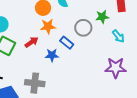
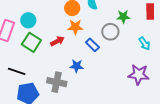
green star: (102, 17) -> (123, 17), moved
blue star: (52, 55) -> (77, 66), moved

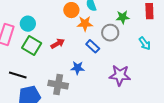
orange star: (75, 27) -> (85, 24), moved
purple star: (139, 75) -> (120, 75), moved

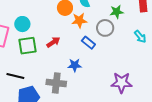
green square: (32, 46) -> (27, 46), turned -36
purple star: (120, 75) -> (122, 83), moved

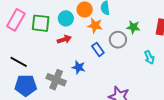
cyan circle: (22, 24) -> (66, 18), moved
green square: (27, 46) -> (41, 23), moved

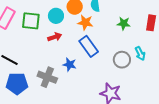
gray circle: (118, 40) -> (122, 60), moved
blue rectangle: (98, 49) -> (89, 46), size x1.5

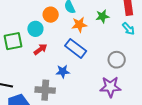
orange star: (85, 22) -> (79, 25), moved
cyan arrow: (140, 53) -> (128, 29), moved
gray circle: (122, 60) -> (117, 60), moved

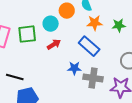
green star: (102, 16) -> (119, 25), moved
gray cross: (45, 90) -> (93, 78), moved

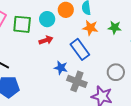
green star: (119, 25) -> (115, 28), moved

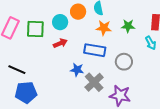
blue rectangle: (80, 49) -> (95, 50), turned -40
gray circle: (116, 72) -> (124, 62), moved
gray cross: (77, 81) -> (94, 82), turned 30

